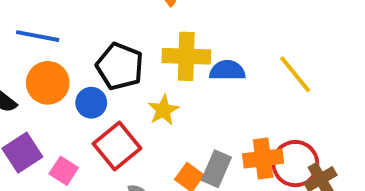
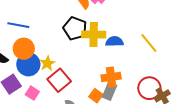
black pentagon: (120, 66) -> (75, 28), moved
blue circle: (91, 103) -> (28, 64), moved, size x1.5
yellow star: (163, 110) -> (47, 63), moved
orange cross: (263, 159) -> (111, 77), moved

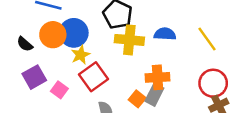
yellow cross: (94, 35) -> (129, 40), moved
blue circle: (28, 64) -> (74, 33), moved
red circle: (149, 88) -> (213, 83), moved

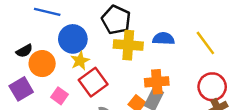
orange circle: (53, 35) -> (42, 64), moved
black semicircle: (25, 44) -> (24, 51), turned -70
purple square: (34, 77) -> (21, 89), moved

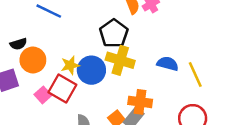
blue circle: (73, 39) -> (91, 70), moved
blue semicircle: (163, 39) -> (168, 64), moved
red square: (93, 82) -> (62, 88), moved, turned -36

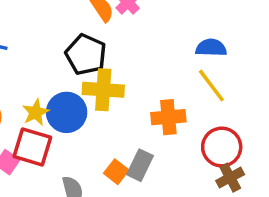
blue semicircle: (168, 64) -> (211, 48), moved
orange cross: (140, 102) -> (168, 117), moved

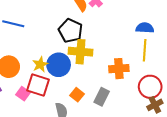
yellow line: (211, 86) -> (145, 50), turned 40
orange square: (116, 172) -> (77, 95), moved

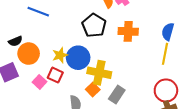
blue semicircle: (145, 28) -> (168, 32), turned -84
yellow cross: (80, 52) -> (99, 73), moved
orange cross: (119, 69) -> (128, 31), moved
red square: (38, 85) -> (55, 75), size x0.7

